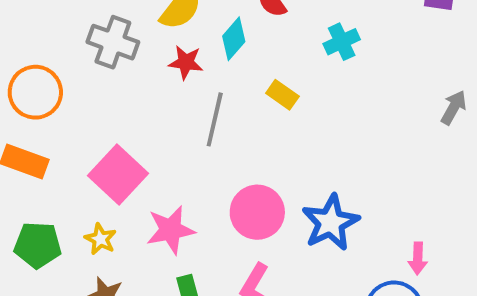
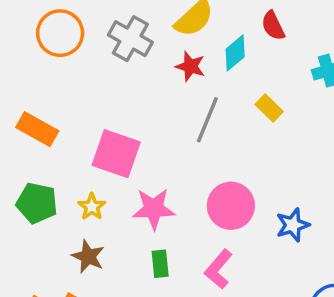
orange circle: (35, 92) -> (60, 33), moved
pink square: (118, 175) -> (116, 154), turned -33
blue star: (331, 222) -> (293, 225), size x0.7

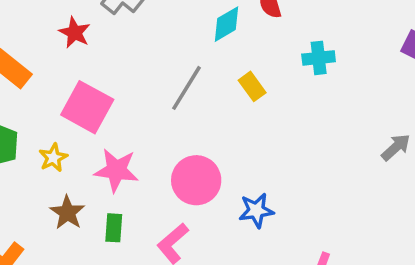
red star: (190, 66) -> (75, 33), moved
brown star: (88, 257) -> (67, 213), moved

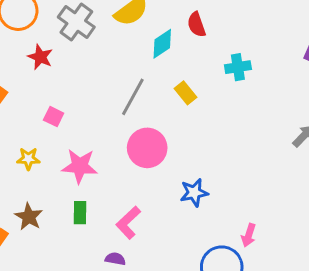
pink square: (87, 107) -> (54, 117), size x0.5
yellow star: (53, 158) -> (28, 159), turned 30
pink circle: (196, 180) -> (147, 148), moved
brown star: (67, 213) -> (29, 217), moved

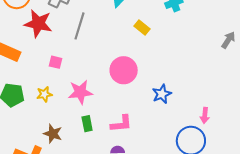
red star: (40, 57) -> (38, 24), size x1.6
gray line: (133, 97) -> (80, 26), moved
pink L-shape: (128, 223) -> (121, 124), turned -130

